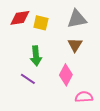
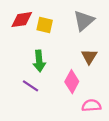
gray triangle: (77, 19) -> (84, 21), turned -30
brown triangle: (75, 45) -> (89, 57), moved

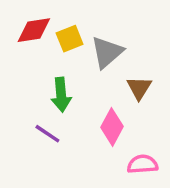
gray triangle: (84, 21) -> (107, 52), moved
yellow square: (45, 25) -> (70, 39), turned -35

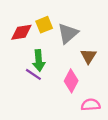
red diamond: (34, 30) -> (21, 32), moved
purple line: (47, 134) -> (33, 74), moved

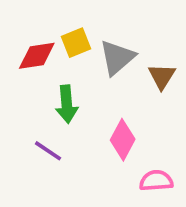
brown triangle: (89, 56) -> (162, 76), moved
purple line: (33, 74) -> (48, 151), moved

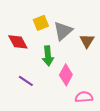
red diamond: (37, 56) -> (18, 42), moved, turned 70
green arrow: (67, 104) -> (48, 56), moved

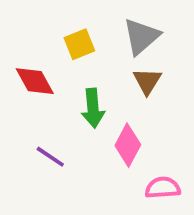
gray triangle: (63, 31) -> (141, 37), moved
brown triangle: (87, 41) -> (147, 81), moved

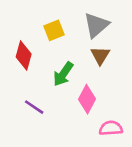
red diamond: (35, 81) -> (24, 56), turned 44
green arrow: (93, 108) -> (63, 74), turned 40

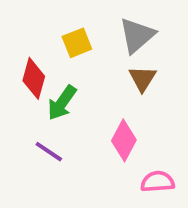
green arrow: (63, 74) -> (62, 103), moved

